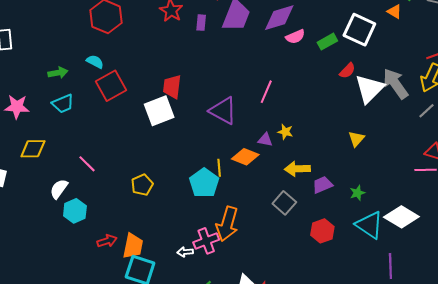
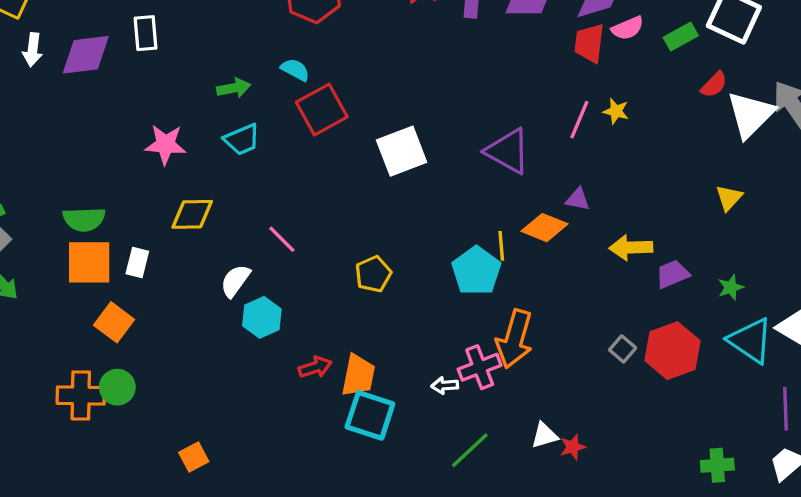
red trapezoid: (172, 87) -> (589, 43), moved
yellow star: (285, 132) -> (616, 111), moved
gray square: (284, 203) -> (623, 349), moved, size x0.7
red hexagon: (322, 231) -> (672, 351), size x1.4

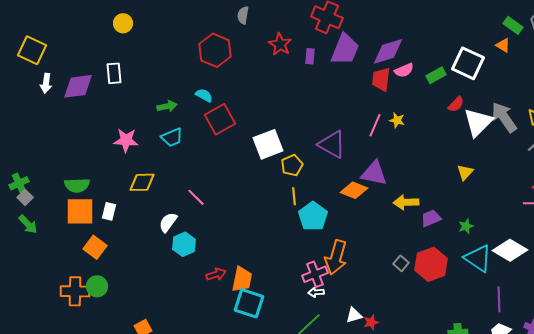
purple triangle: (578, 199) -> (374, 173), size x1.8
yellow line: (501, 246) -> (294, 196), moved
yellow pentagon: (373, 274) -> (292, 165), moved
white arrow: (445, 385) -> (316, 292), moved

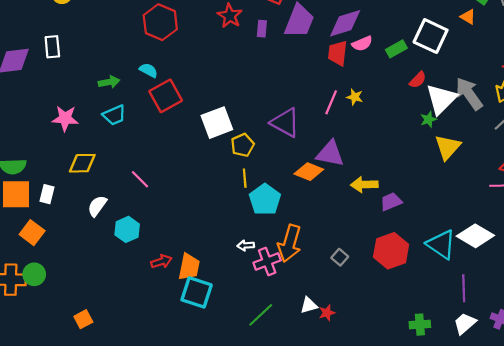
yellow triangle: (465, 172) -> (448, 147), moved, size x1.5
white semicircle: (168, 222) -> (97, 206), moved
green star: (466, 226) -> (428, 119), moved
gray square: (401, 263) -> (340, 257), moved
white arrow: (316, 292) -> (246, 245), moved

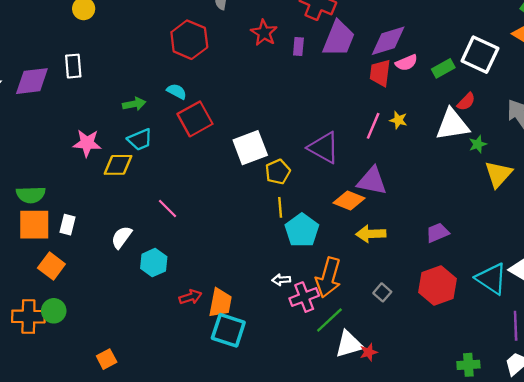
white triangle: (441, 99) -> (452, 125), moved, turned 36
yellow diamond: (82, 163) -> (118, 165), moved
yellow arrow: (364, 185) -> (371, 234), moved
white triangle: (309, 305) -> (349, 344), size x1.5
green line: (261, 315) -> (329, 320), moved

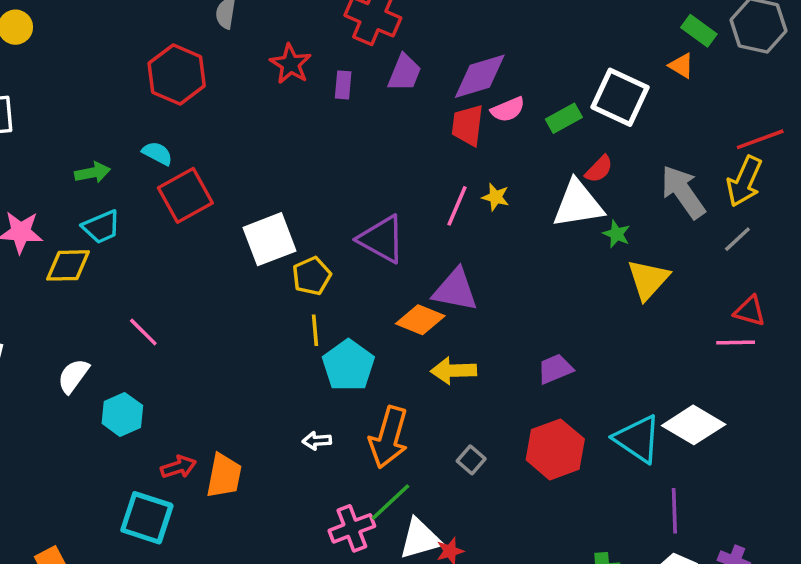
purple trapezoid: (339, 39) -> (404, 73), size x0.7
green star: (478, 144) -> (617, 234), turned -30
pink cross: (304, 297) -> (352, 528), moved
cyan square: (228, 330) -> (147, 518), moved

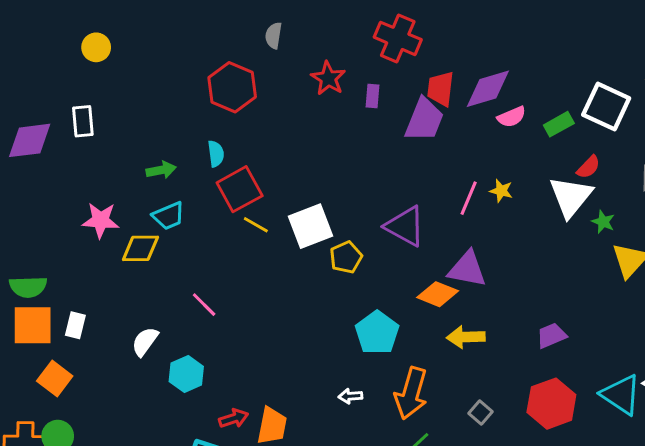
purple trapezoid: (404, 73) -> (424, 120), moved, size x1.4
red trapezoid: (468, 125) -> (441, 89), moved
cyan semicircle: (157, 153) -> (216, 154), turned 55
white triangle: (578, 204) -> (571, 197), turned -42
yellow line: (315, 330) -> (256, 225), moved, turned -55

